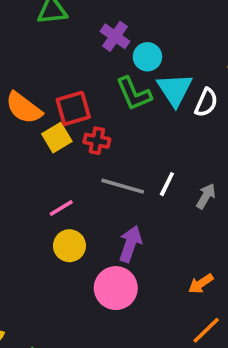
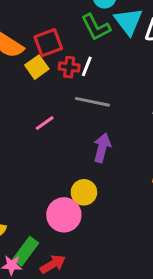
white line: (167, 184) -> (87, 66), moved
yellow circle: (69, 246) -> (84, 192), moved
pink circle: (116, 288) -> (64, 215), moved

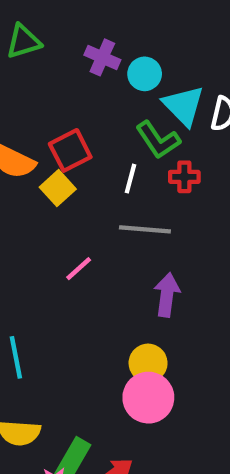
green L-shape: (96, 27) -> (158, 140), moved
red cross: (69, 67) -> (184, 177), moved
pink circle: (64, 215) -> (148, 398), moved

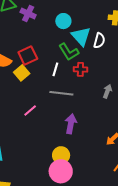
purple cross: (102, 57) -> (28, 14), moved

